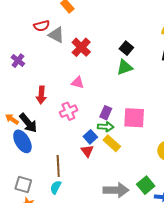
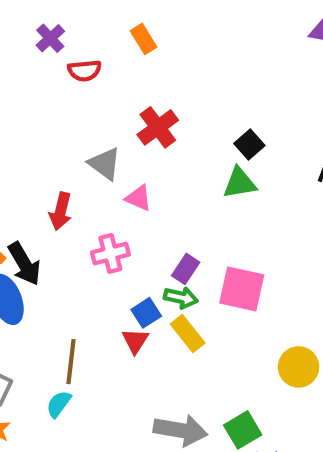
gray triangle: (56, 35) -> (105, 164), moved
purple cross: (18, 61) -> (50, 38), moved

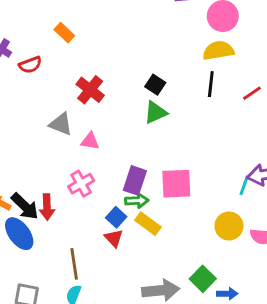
red arrow: (61, 211) -> (47, 207), moved
purple rectangle: (186, 269) -> (135, 180), size x1.4

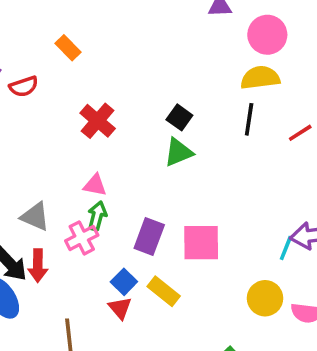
gray triangle: (61, 124) -> (35, 217), moved
green arrow: (137, 201) -> (97, 216), moved, turned -75

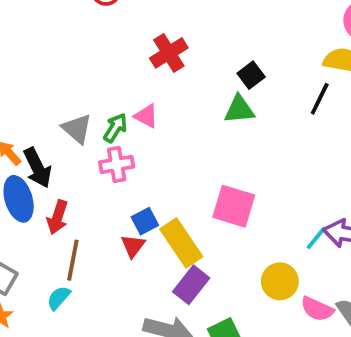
green arrow: (97, 216) -> (115, 128), moved
purple rectangle: (149, 237) -> (191, 285), moved
red arrow: (38, 266) -> (57, 217), moved
yellow rectangle: (164, 291) -> (181, 243), size x1.4

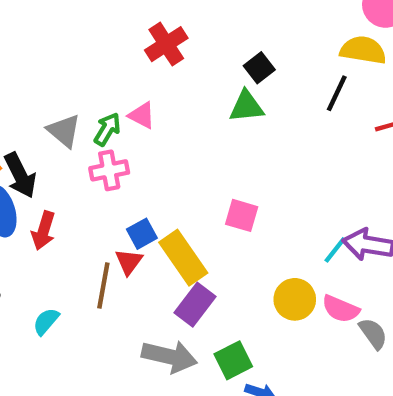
pink square: (234, 206) -> (242, 215), size x0.7
brown line: (73, 260) -> (103, 286), moved
pink semicircle: (317, 309) -> (341, 309), moved

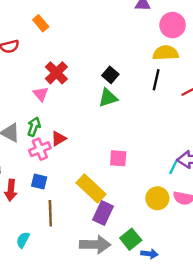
pink triangle: (142, 115) -> (41, 94), moved, turned 35
blue square: (142, 234) -> (39, 182), moved, turned -35
red triangle: (129, 262) -> (59, 139), moved, turned 35

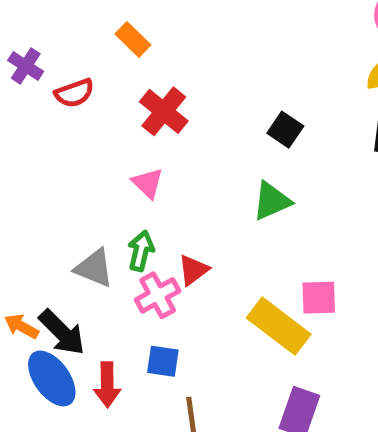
red cross: (56, 73) -> (164, 111), moved
green triangle: (108, 98) -> (272, 201), moved
yellow rectangle: (91, 188) -> (279, 326), moved

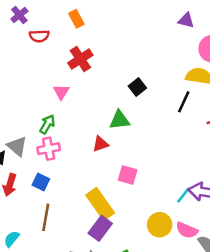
gray triangle: (94, 268) -> (17, 146), moved
red triangle: (193, 270) -> (100, 144), moved
yellow rectangle: (279, 326) -> (100, 204), moved

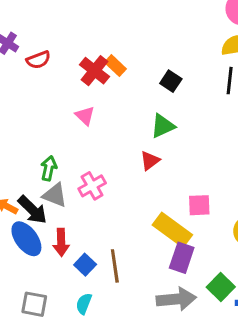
orange rectangle: (76, 19) -> (115, 66), moved
green arrow: (47, 124) -> (49, 168), moved
pink square: (128, 175) -> (199, 205), moved
blue square: (41, 182) -> (85, 265), moved, turned 36

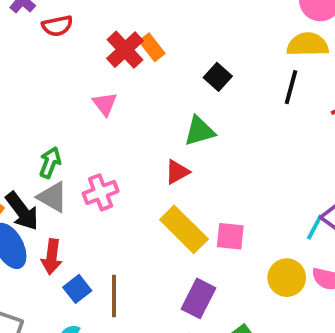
yellow rectangle: (172, 230) -> (184, 229), moved

